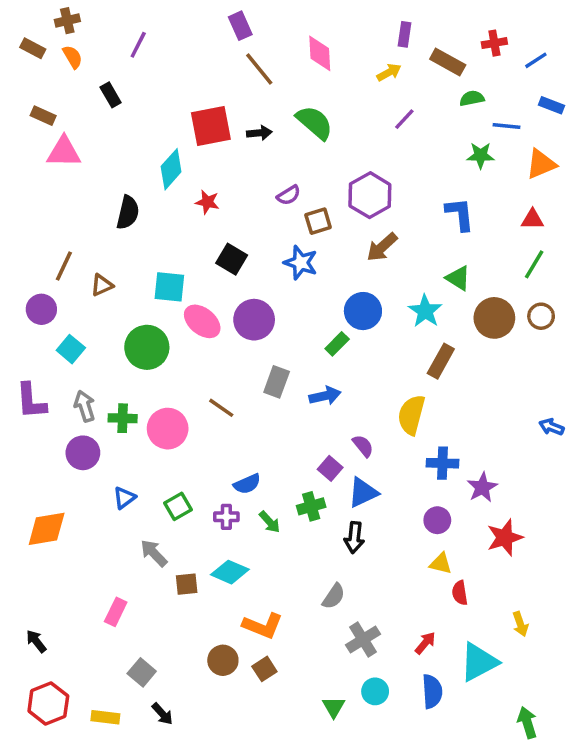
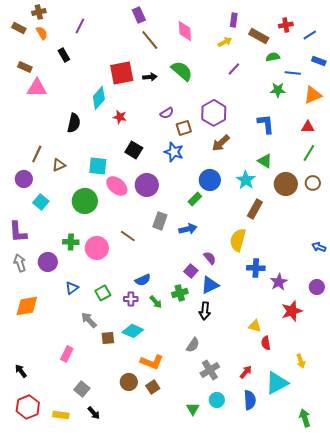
gray arrow: (85, 406) -> (20, 263), moved
purple circle: (437, 520) -> (317, 287), moved

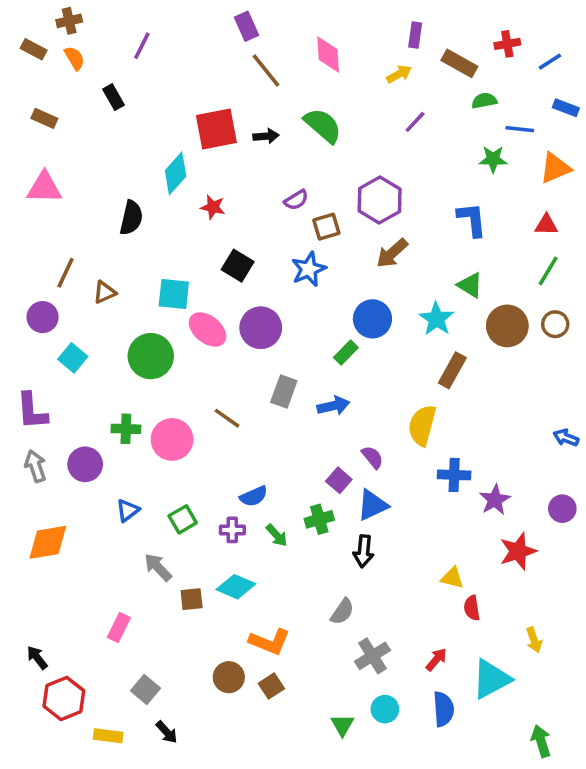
pink triangle: (37, 88) -> (44, 188), moved
blue star: (174, 152) -> (309, 269), turned 30
red hexagon: (28, 407) -> (64, 698), moved

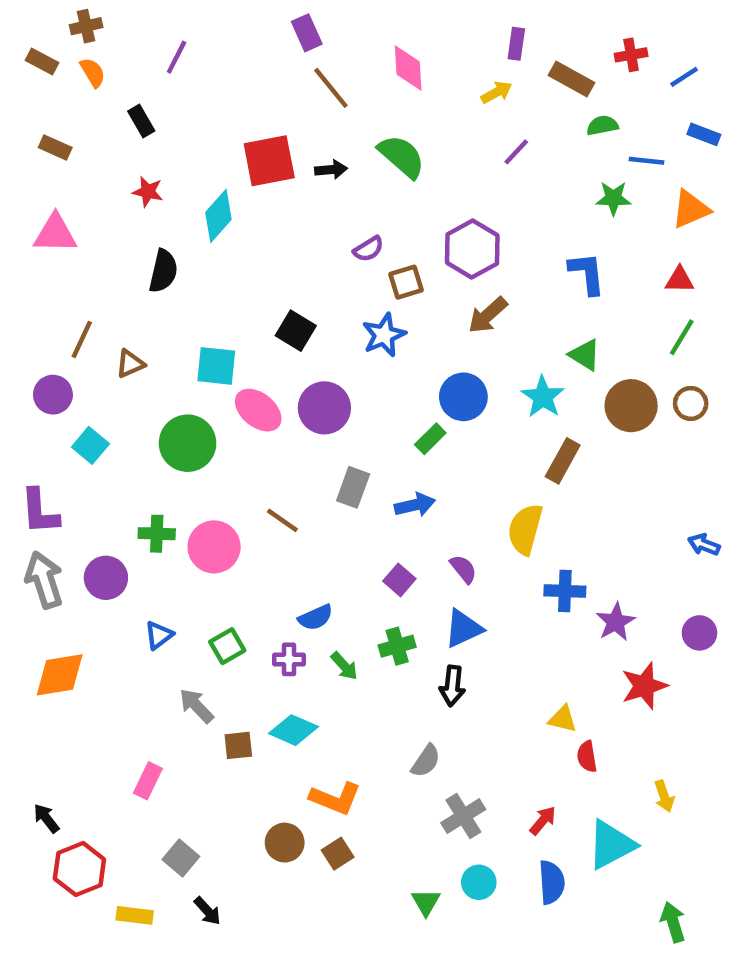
red star: (213, 207) -> (148, 192), moved
gray arrow: (35, 466) -> (44, 580), size x1.4
purple square: (339, 480) -> (399, 580), moved

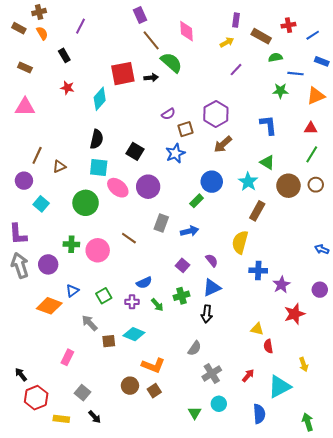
green semicircle: (402, 156) -> (171, 62), moved
black semicircle: (163, 271) -> (97, 139), moved
orange diamond: (60, 675) -> (49, 306), moved, turned 30
blue semicircle: (552, 882) -> (259, 414), moved

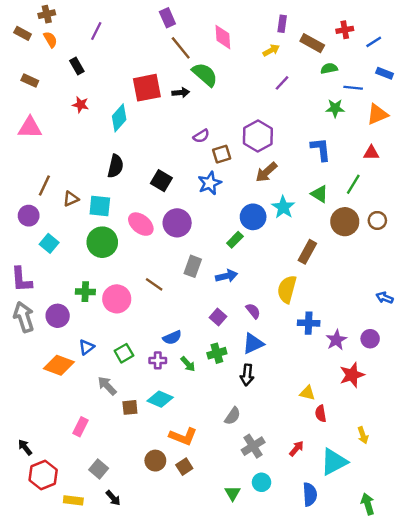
green line: (312, 154) -> (353, 184), moved
cyan square: (99, 167) -> (100, 206), moved
cyan star: (248, 182) -> (283, 207), moved
purple circle: (320, 290) -> (370, 339), moved

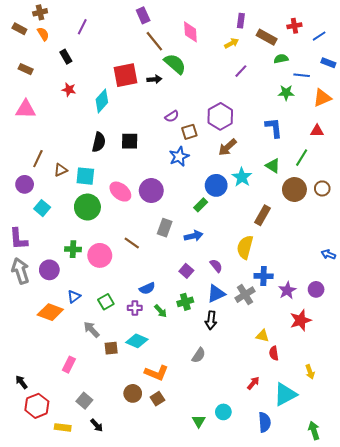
black square: (161, 181) -> (130, 141), moved, turned -30
gray cross: (253, 446) -> (245, 295), moved

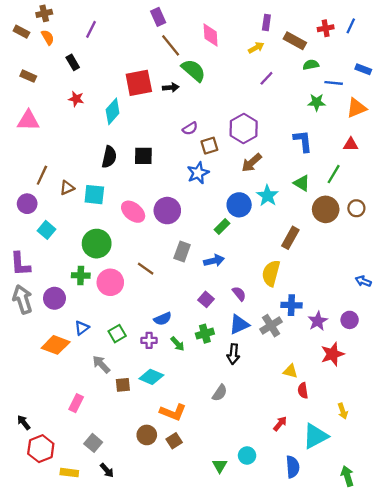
blue line: (319, 36) -> (351, 26), moved, turned -32
green circle: (87, 207) -> (97, 244), moved

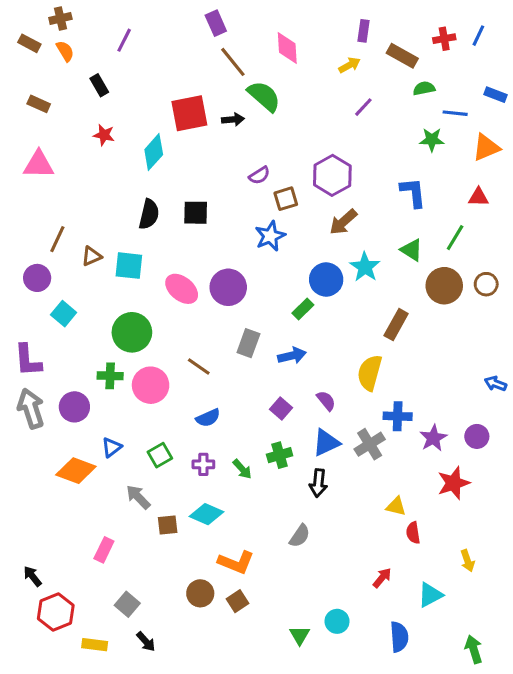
blue semicircle: (163, 319) -> (208, 418), moved
cyan triangle: (315, 436) -> (430, 595), size x0.7

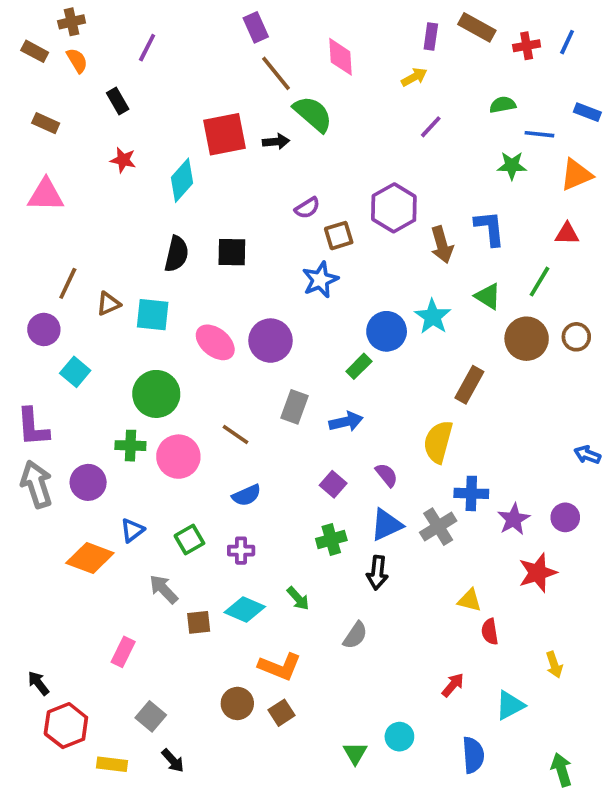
brown rectangle: (402, 56) -> (477, 27), moved
brown arrow: (343, 222) -> (442, 245), moved, turned -64
green arrow: (242, 469) -> (298, 598), moved

